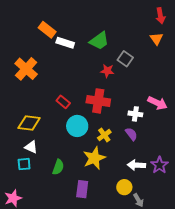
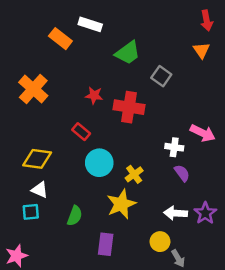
white rectangle: (65, 43) -> (90, 24), moved
red star: (107, 71) -> (94, 95), moved
red cross: (98, 101) -> (129, 107), moved
purple semicircle: (131, 134) -> (182, 173), moved

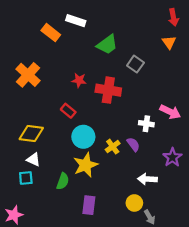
purple semicircle: (182, 173) -> (133, 144), moved
yellow star: (121, 204) -> (86, 165), moved
purple star: (205, 213) -> (172, 157), moved

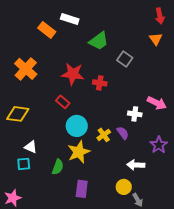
red star: (79, 80) -> (73, 74), size x1.6
red cross: (108, 90) -> (100, 83), size x0.6
yellow diamond: (31, 134) -> (18, 114), moved

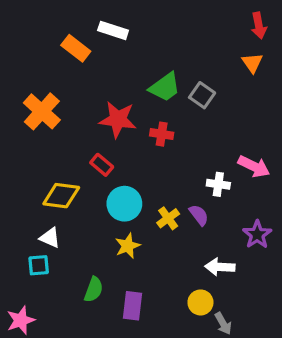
green trapezoid: (99, 41) -> (165, 87), moved
yellow diamond: (18, 114) -> (61, 196), moved
yellow star: (79, 152) -> (128, 246), size x0.7
green semicircle: (58, 167) -> (94, 290), moved

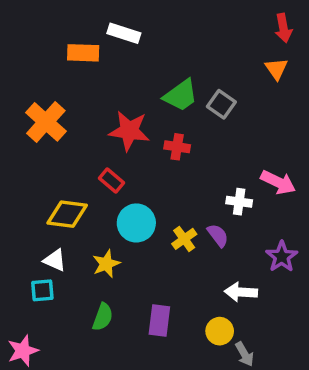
orange rectangle: (76, 48) -> (83, 53), turned -36
yellow star: (128, 246) -> (106, 264), moved
purple rectangle: (132, 306) -> (159, 320), moved

